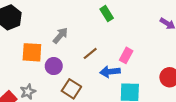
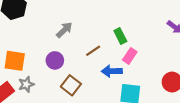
green rectangle: (107, 14) -> (120, 36), moved
orange square: (32, 52) -> (15, 61), moved

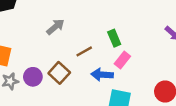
purple circle: (55, 60) -> (33, 77), moved
brown square: (71, 85) -> (59, 73), moved

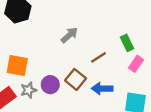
blue arrow: (102, 75) -> (102, 89), moved

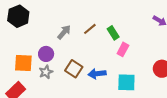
brown line: (99, 57) -> (90, 29), moved
purple circle: (50, 85) -> (46, 54), moved
gray star: (28, 90) -> (46, 72), moved

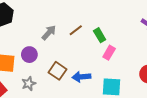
gray star: (46, 72) -> (29, 84), moved

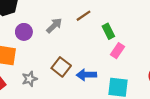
brown line: (76, 30) -> (84, 16), moved
purple circle: (29, 55) -> (24, 32), moved

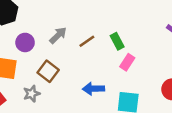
brown line: (84, 16) -> (87, 41), moved
brown square: (61, 67) -> (48, 71), moved

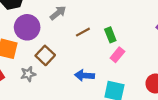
gray arrow: (58, 35) -> (58, 13), moved
purple circle: (25, 42) -> (27, 27), size x1.5

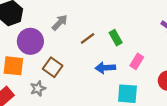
pink rectangle: (117, 55) -> (137, 61), moved
blue arrow: (84, 75) -> (105, 68), moved

